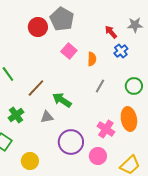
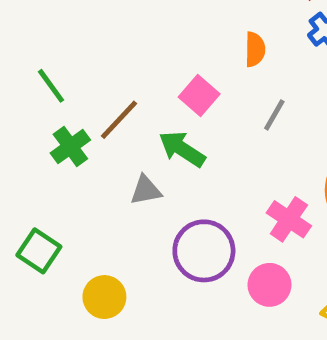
pink square: (69, 51) -> (199, 96), moved
green cross: (16, 115) -> (70, 146), moved

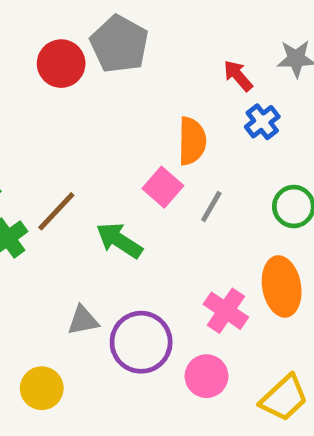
orange semicircle: (255, 49) -> (192, 141), size x1.4
pink square: (199, 96) -> (163, 187), moved
gray triangle: (146, 190) -> (83, 320), moved

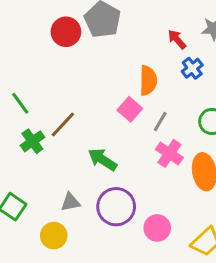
green arrow: (119, 240) -> (102, 160), moved
pink cross: (226, 311) -> (169, 153), moved
gray triangle: (83, 320) -> (70, 202), moved

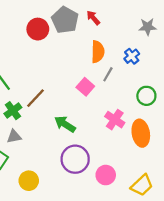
red arrow: (177, 39) -> (93, 18), moved
orange semicircle: (148, 80) -> (98, 52), moved
gray line: (160, 121) -> (108, 74), moved
gray triangle: (70, 202) -> (14, 137), moved

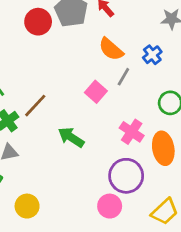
orange semicircle: (98, 52) -> (111, 49), turned 130
purple circle: (75, 159) -> (126, 176), moved
pink circle: (106, 175) -> (110, 206), moved

